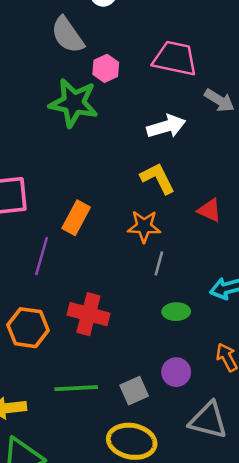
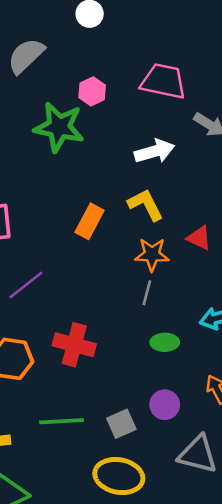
gray semicircle: (67, 35) -> (26, 56), moved, turned 81
orange rectangle: (76, 218) -> (90, 221), moved
orange star: (144, 226) -> (152, 254), moved
purple line: (42, 256) -> (26, 285), turned 36

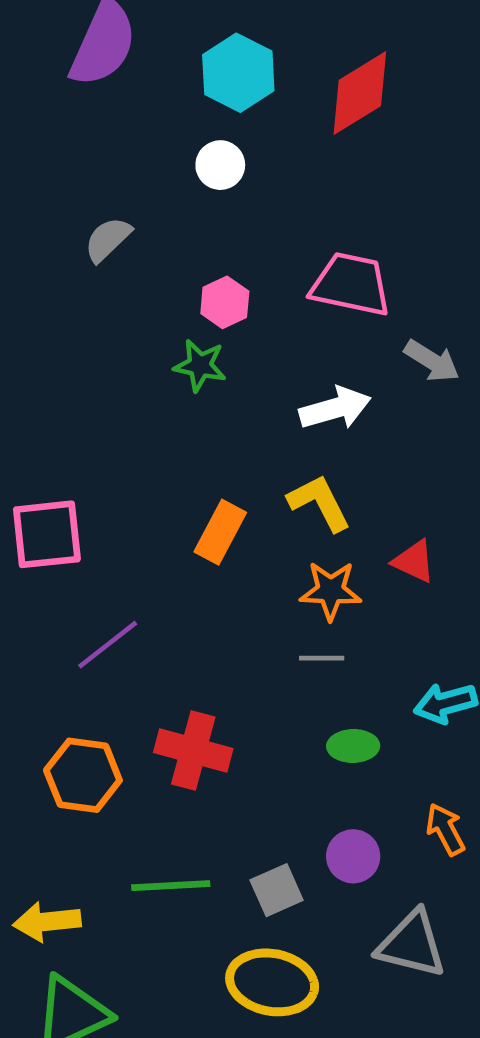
gray semicircle: (26, 56) -> (108, 239), size x0.7
green star: (59, 127) -> (200, 365), moved, size x0.6
gray line: (147, 293) -> (322, 658), turned 75

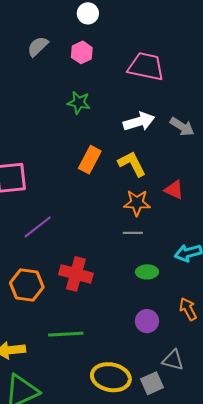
pink hexagon: (225, 302) -> (82, 52), moved
gray arrow: (432, 361) -> (182, 127), moved
orange rectangle: (220, 532) -> (90, 160), moved
gray square: (277, 890) -> (152, 383), moved
gray triangle: (412, 944) -> (173, 360), size x0.7

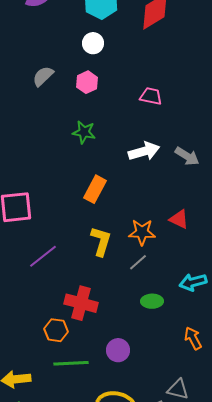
pink trapezoid: (146, 66) -> (151, 96), size x0.6
yellow L-shape: (132, 164) -> (101, 241), moved, turned 44
gray line: (133, 233) -> (138, 262), turned -42
orange hexagon: (27, 285) -> (56, 330), moved, size x0.7
purple circle: (147, 321) -> (118, 350), moved

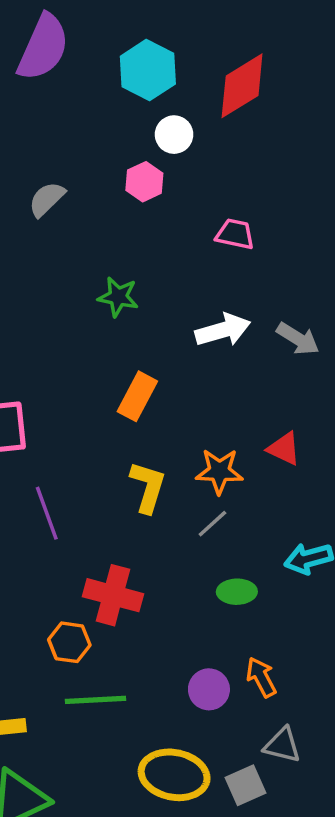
white circle: (93, 43) -> (174, 135), moved
pink hexagon: (87, 82) -> (144, 182), moved
purple line: (43, 256) -> (47, 513), turned -72
orange arrow: (193, 338) -> (261, 677), moved
purple circle: (118, 350) -> (209, 689), moved

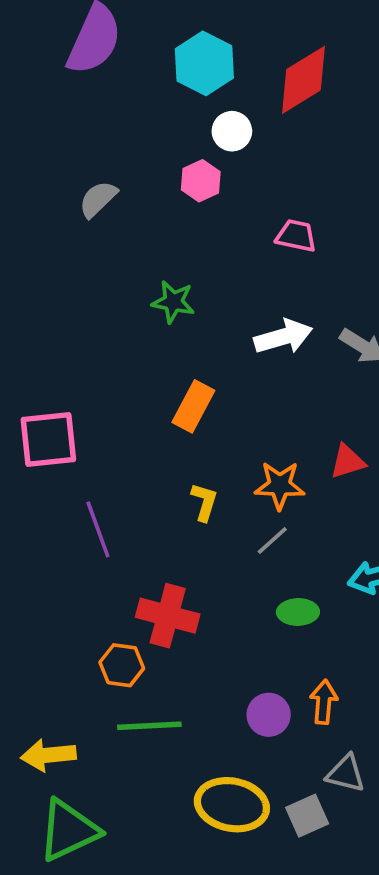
red triangle: (284, 449) -> (348, 462), turned -42
yellow L-shape: (148, 487) -> (204, 502), size x0.7
orange arrow: (261, 677) -> (324, 702), turned 33

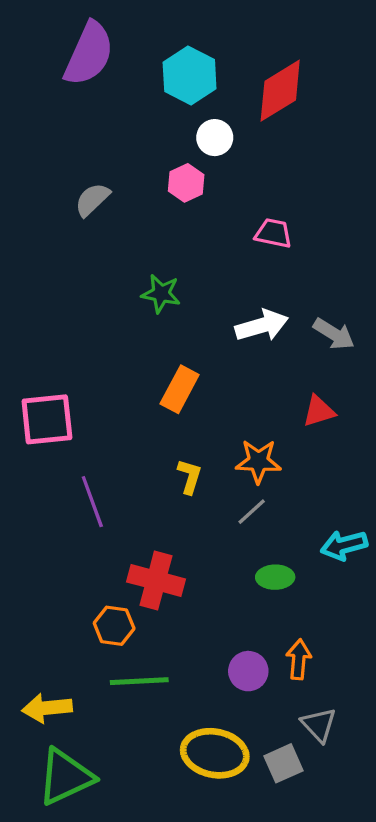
red triangle: (348, 462) -> (319, 411), moved
gray triangle: (346, 773) -> (319, 725), turned 33

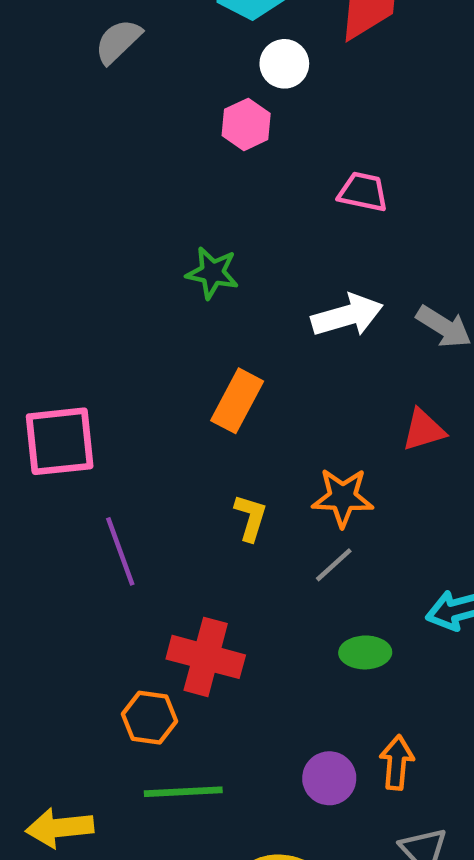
gray semicircle: (92, 200) -> (118, 41), moved

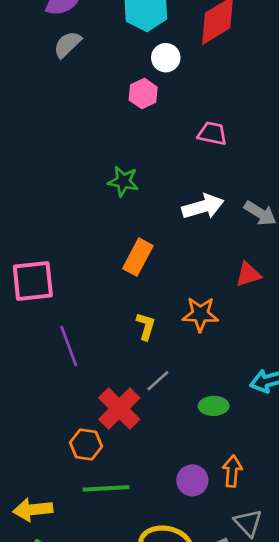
gray line: (334, 565) -> (158, 381), moved
red cross: (206, 657) -> (119, 409), turned 30

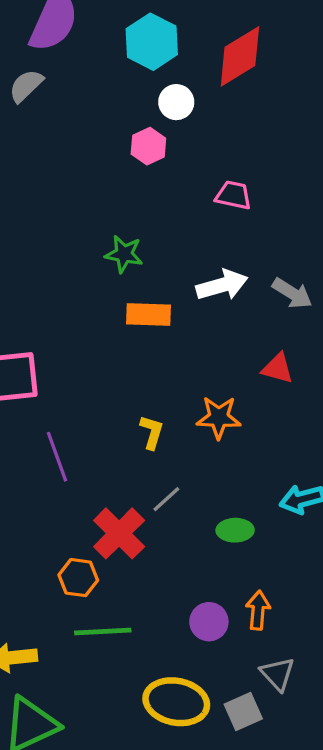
gray semicircle: (67, 44) -> (26, 86), moved
orange rectangle: (138, 257) -> (148, 314), moved, turned 64
red triangle: (248, 274) -> (278, 368), turned 32

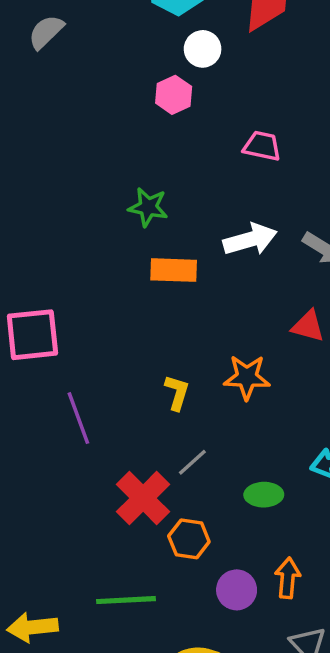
orange hexagon: (78, 578) -> (189, 539), moved

